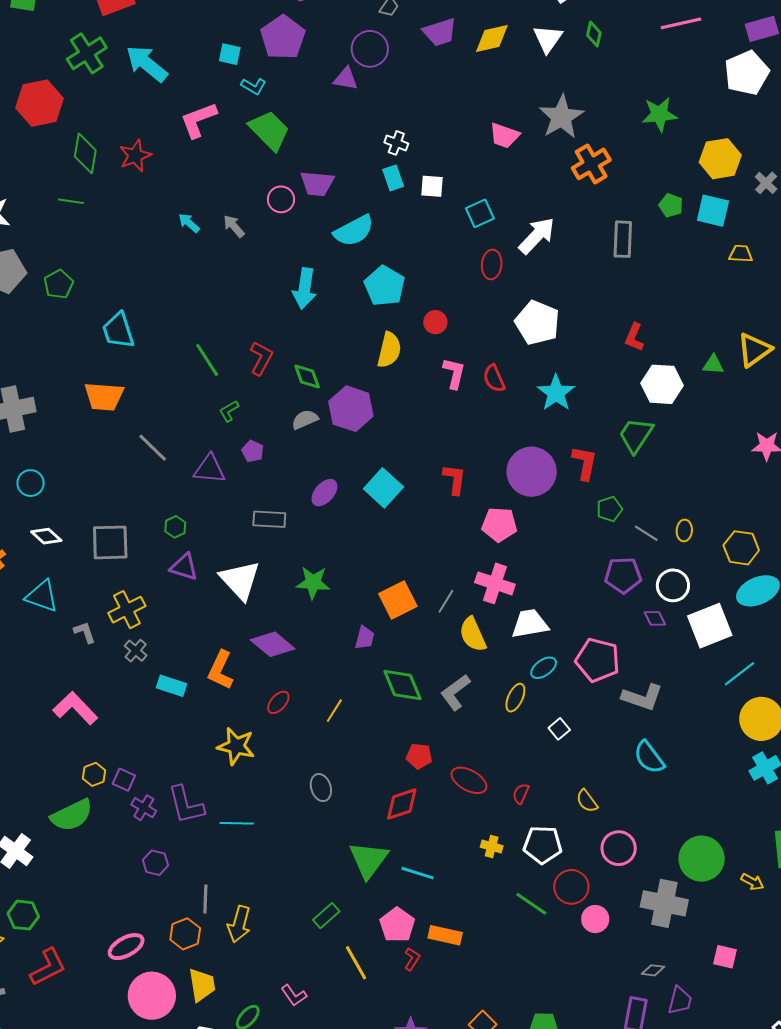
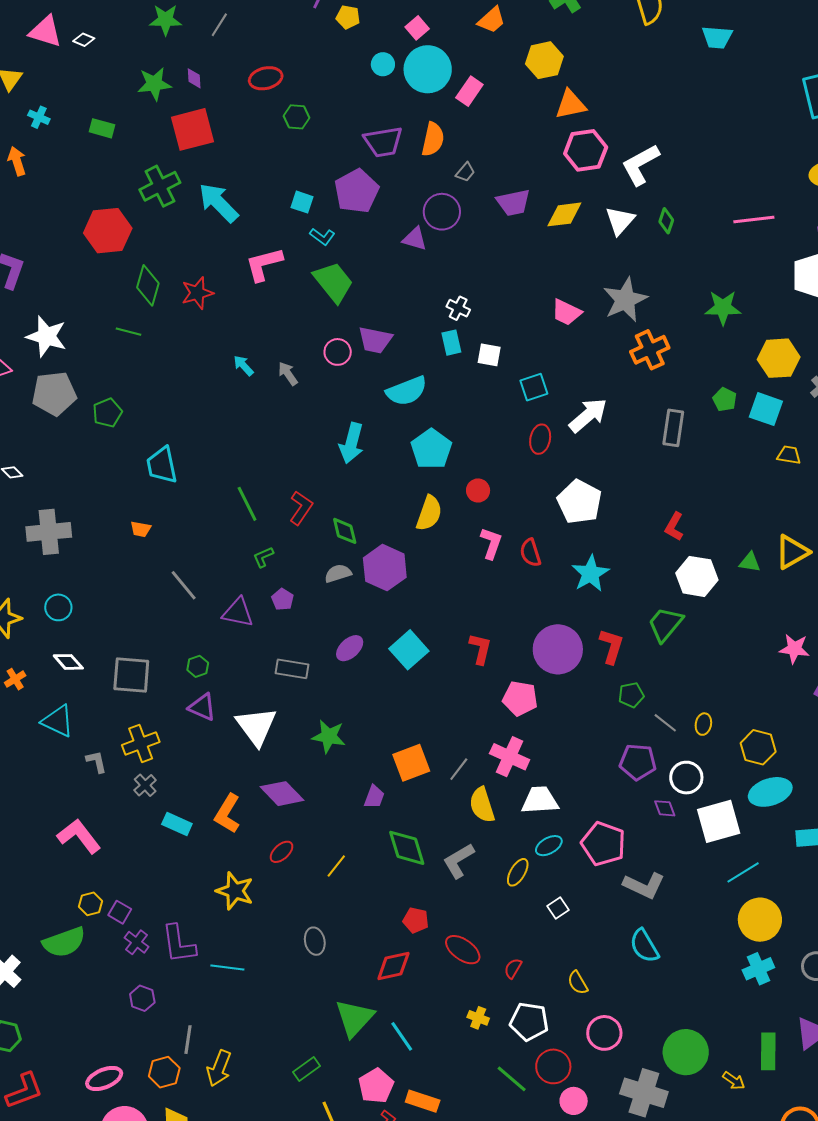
orange trapezoid: (104, 396) -> (141, 529), size x0.5
cyan line: (417, 873) -> (402, 1036), turned 32

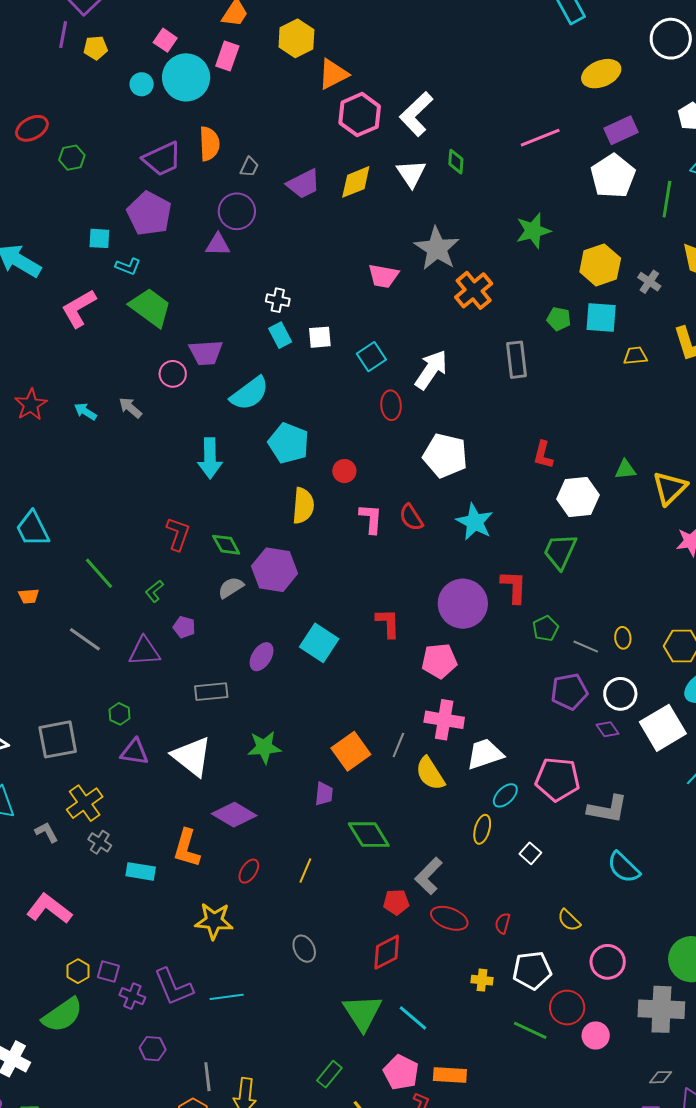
pink rectangle: (469, 91) -> (227, 56), moved
red star: (197, 293) -> (31, 405), moved
green line: (247, 504) -> (99, 573), moved
yellow triangle: (792, 552) -> (670, 488), moved
gray L-shape: (459, 861) -> (429, 876), moved

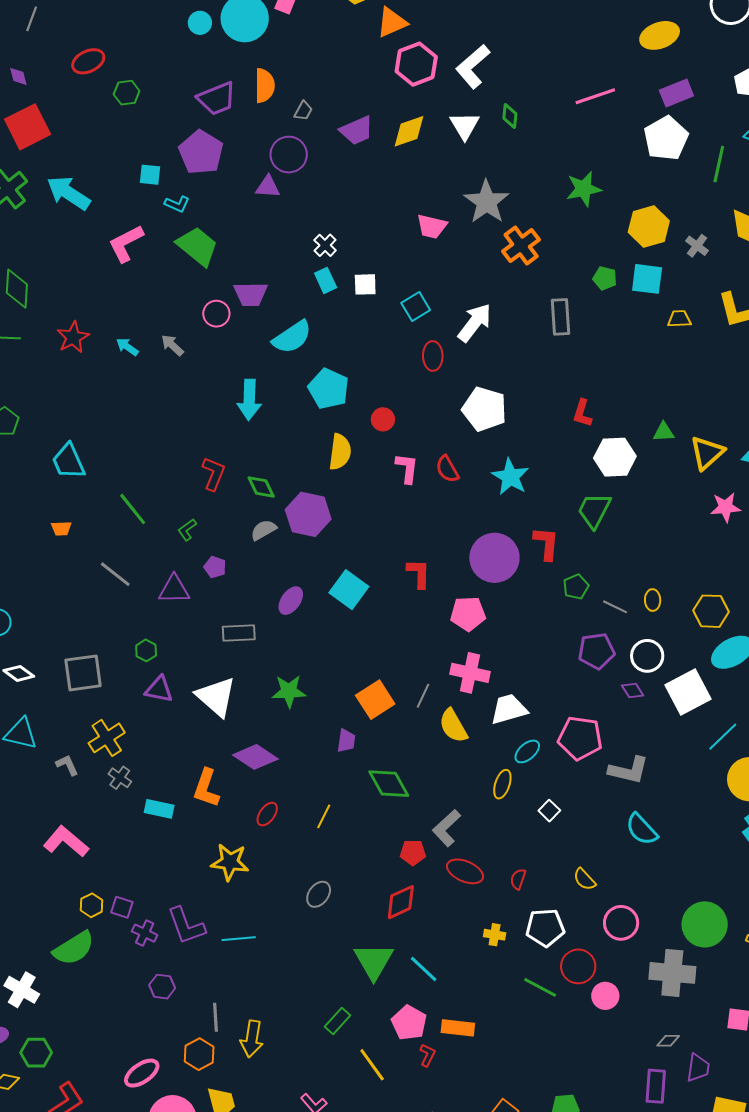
white cross: (278, 300) -> (325, 245), turned 30
gray ellipse: (304, 949) -> (319, 894), turned 60

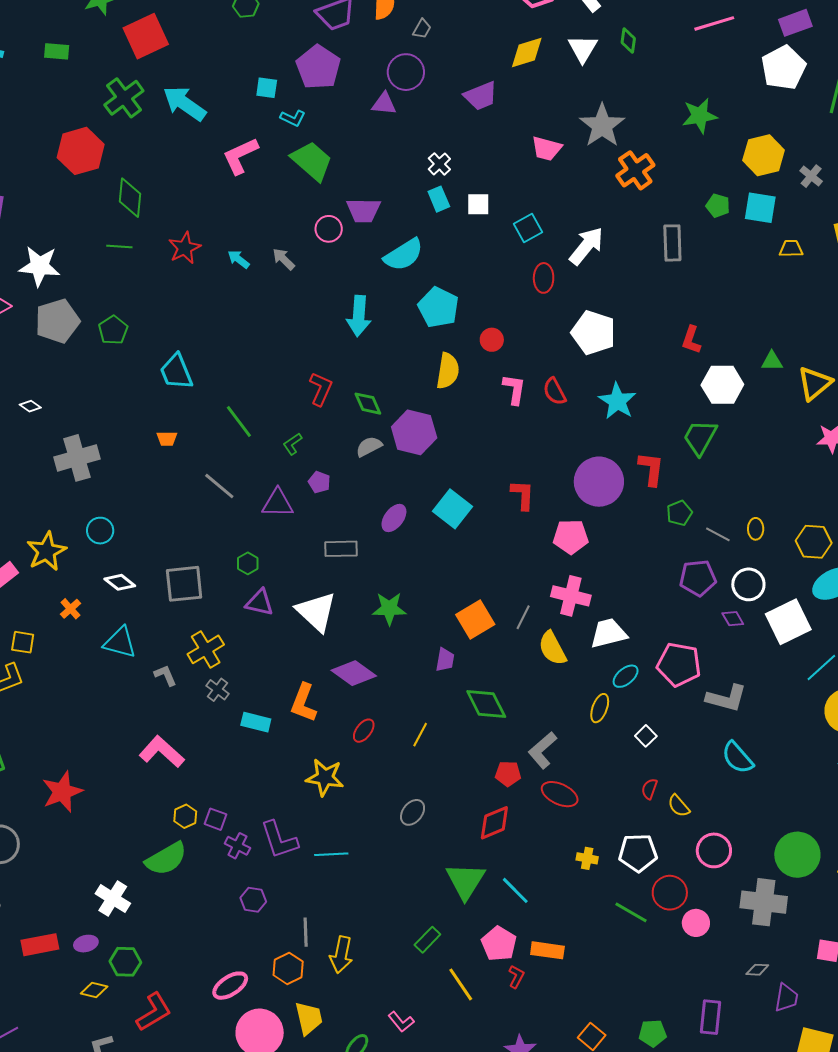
purple trapezoid: (357, 131) -> (481, 96), moved
red semicircle: (518, 879) -> (649, 789), moved
purple rectangle: (656, 1086) -> (711, 1017), moved

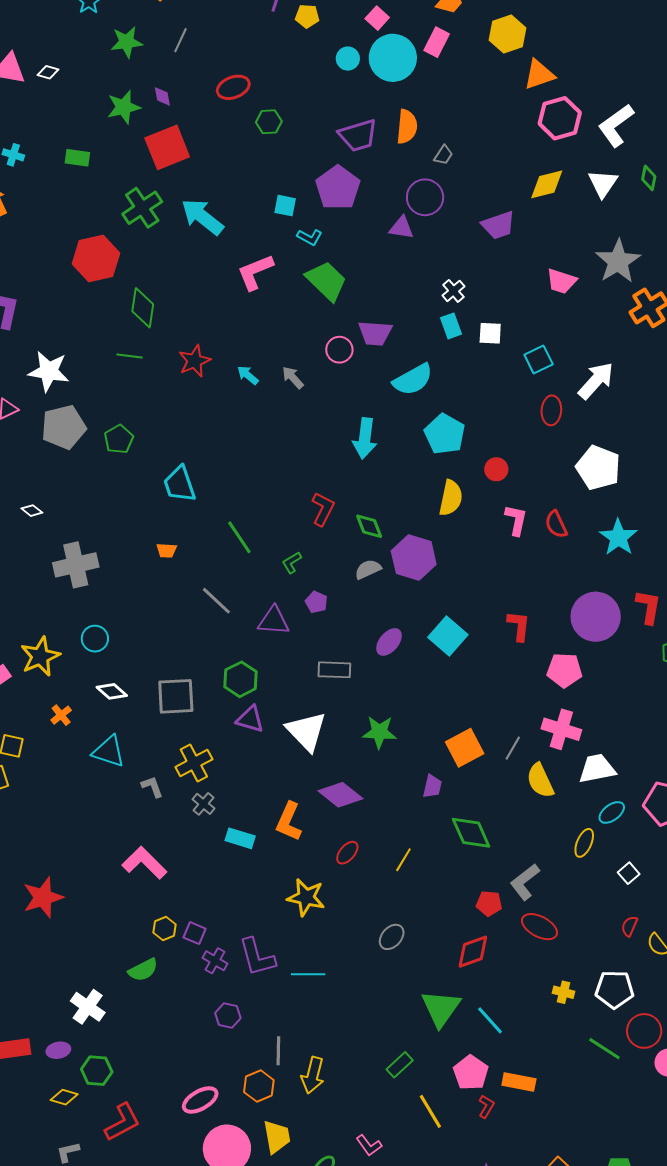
green hexagon: (248, 563) -> (241, 679), size x1.6
green semicircle: (166, 859) -> (143, 970), size x0.7

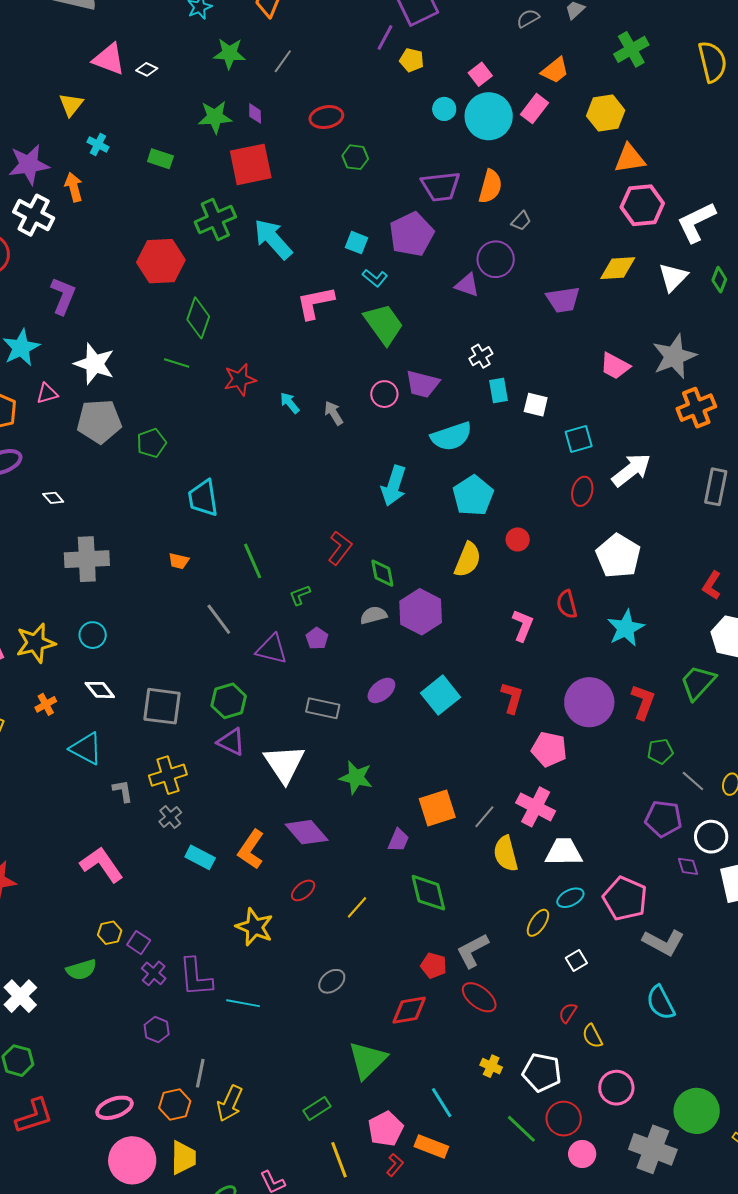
white cross: (453, 291) -> (481, 356), moved
pink L-shape: (516, 520) -> (523, 625), moved
cyan line: (490, 1020) -> (442, 1103), moved

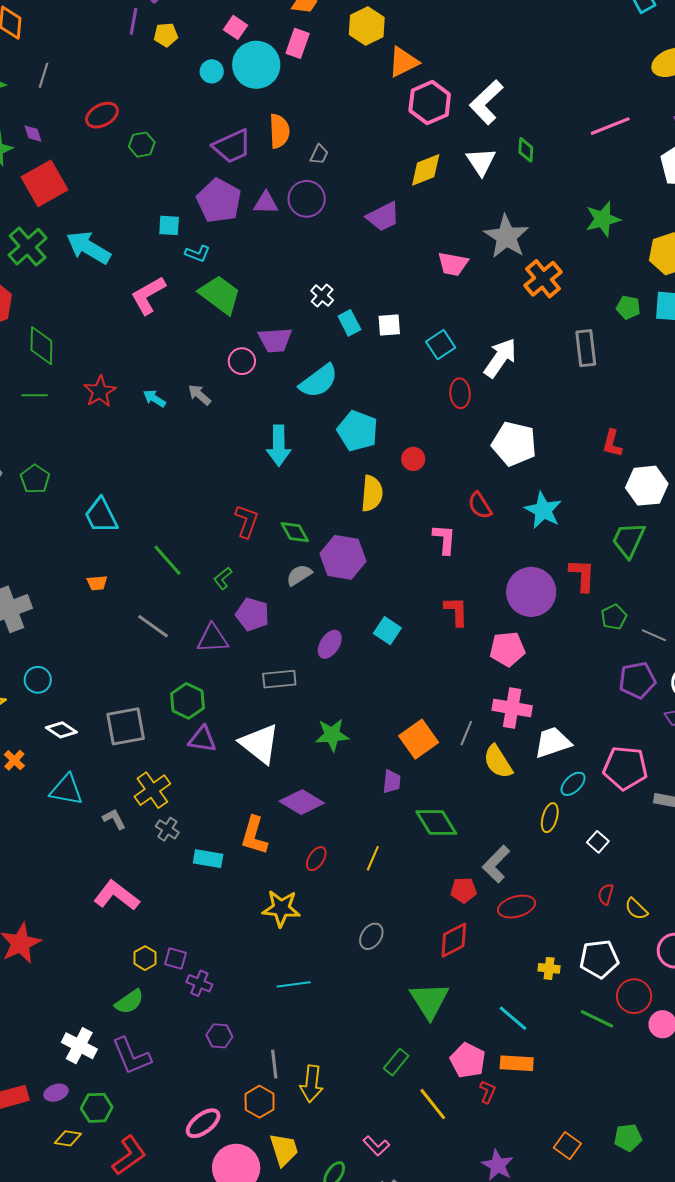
purple triangle: (467, 285) -> (266, 203), moved
purple pentagon: (317, 638) -> (252, 614), size x1.5
cyan square: (440, 695) -> (387, 631), size x0.7
purple L-shape: (196, 977) -> (131, 1056), moved
red ellipse: (479, 997) -> (517, 907), turned -36

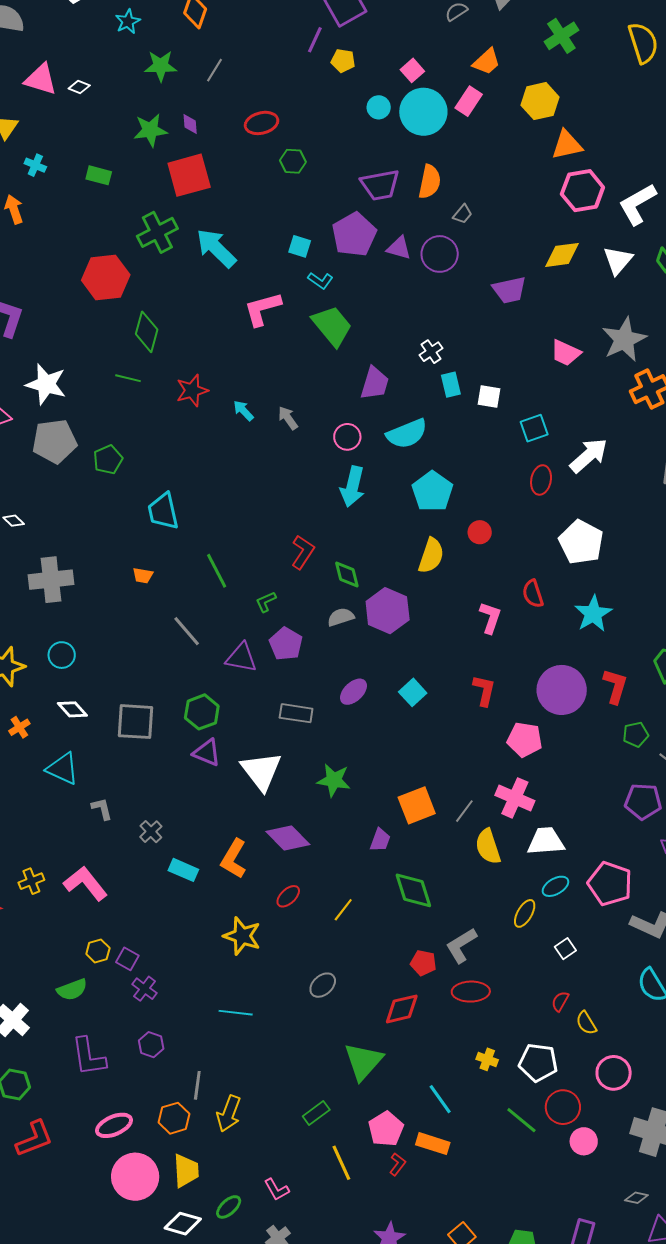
purple trapezoid: (275, 340) -> (375, 383), turned -84
pink circle: (242, 361) -> (347, 437), moved
yellow cross: (152, 790) -> (31, 881), moved, size x0.7
purple L-shape: (131, 1056) -> (89, 1057), moved

